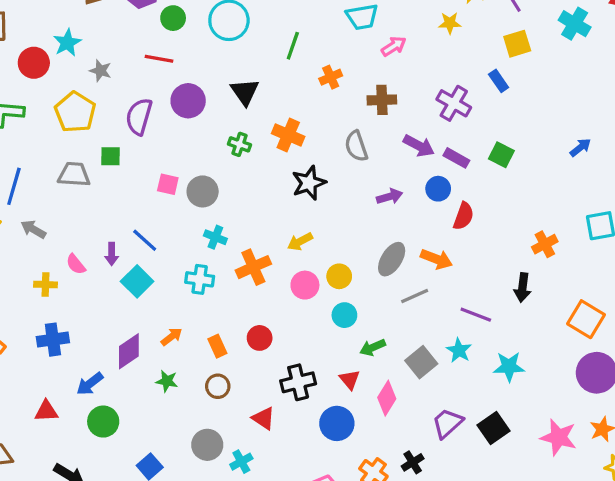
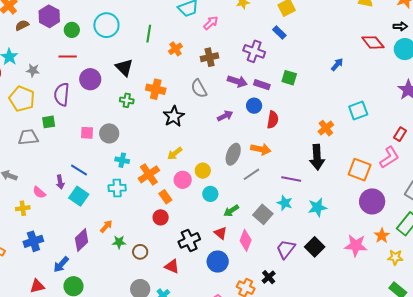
black arrow: (523, 288) -> (317, 157), size x1.4
orange rectangle: (217, 346) -> (165, 197), moved
green star: (167, 381) -> (119, 242), moved

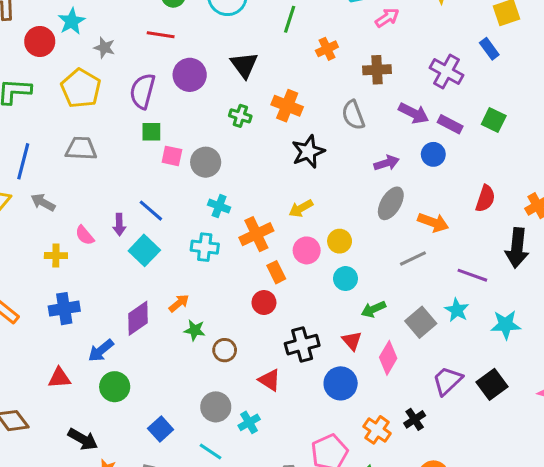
red semicircle: (273, 120) -> (485, 199), moved
green square: (49, 122) -> (151, 132), moved
gray ellipse: (233, 154) -> (391, 203), moved

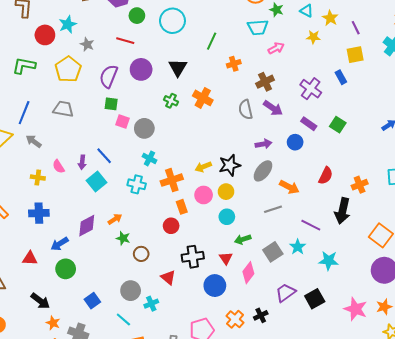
brown cross: (377, 70) -> (265, 82), turned -30
purple arrow: (414, 113) -> (273, 108), moved
black star: (308, 152) -> (230, 165), moved

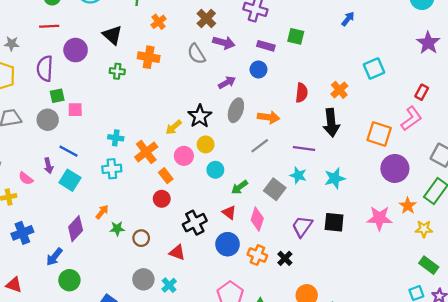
orange cross: (234, 64) -> (159, 22), moved
gray circle: (144, 128) -> (48, 120), moved
red triangle: (30, 258) -> (14, 285), moved, turned 35
black square: (315, 299) -> (334, 222), turned -36
orange cross: (235, 319) -> (257, 255), moved

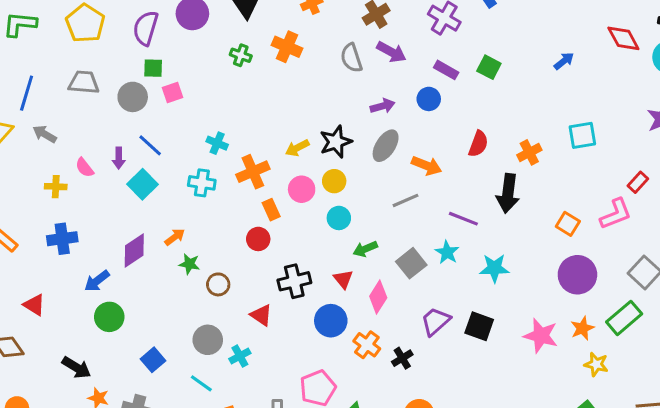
pink square: (75, 110) -> (173, 92), turned -32
orange square: (379, 134) -> (568, 224), size x0.7

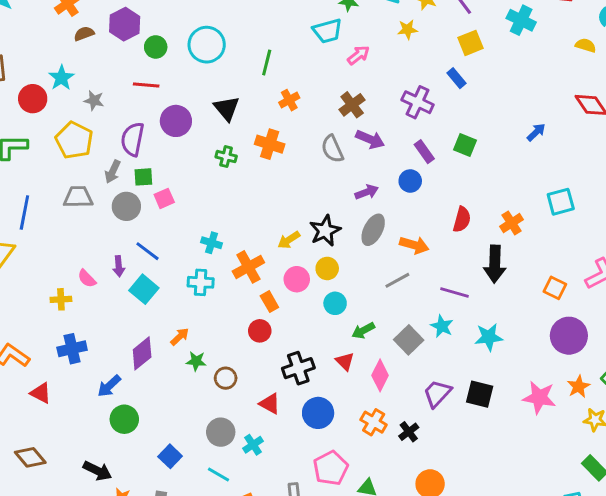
purple rectangle: (446, 70) -> (424, 152), turned 30
gray arrow: (45, 134) -> (113, 172), moved, turned -90
red triangle: (34, 305) -> (41, 393), moved
blue circle: (331, 321) -> (318, 413), moved

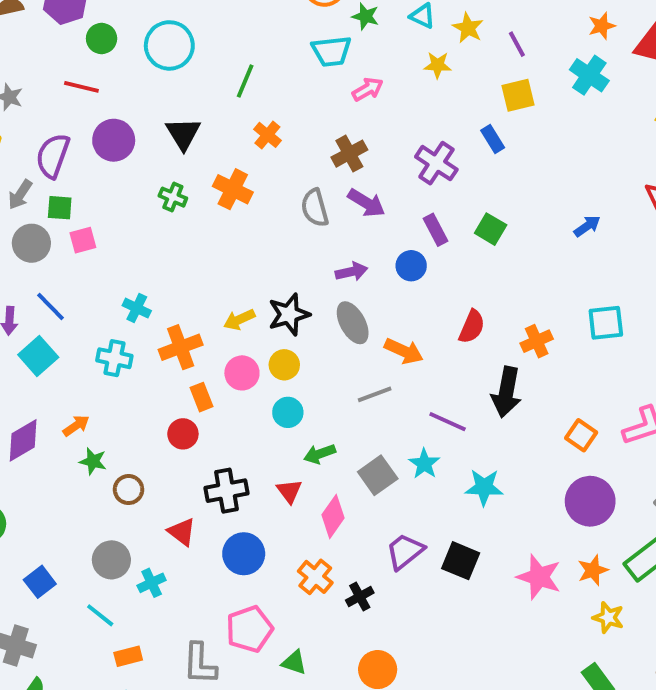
orange cross: (289, 100) -> (267, 135), turned -30
gray ellipse: (373, 230) -> (353, 323), turned -64

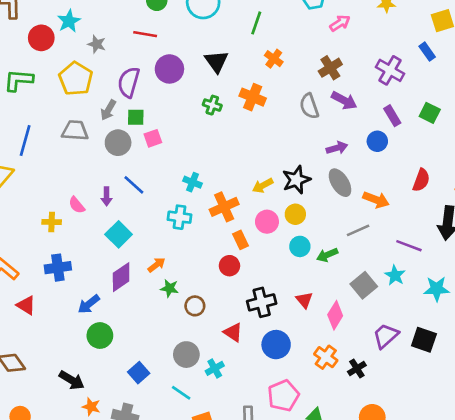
cyan square: (38, 356) -> (119, 234), moved
green arrow: (320, 454) -> (327, 255), moved

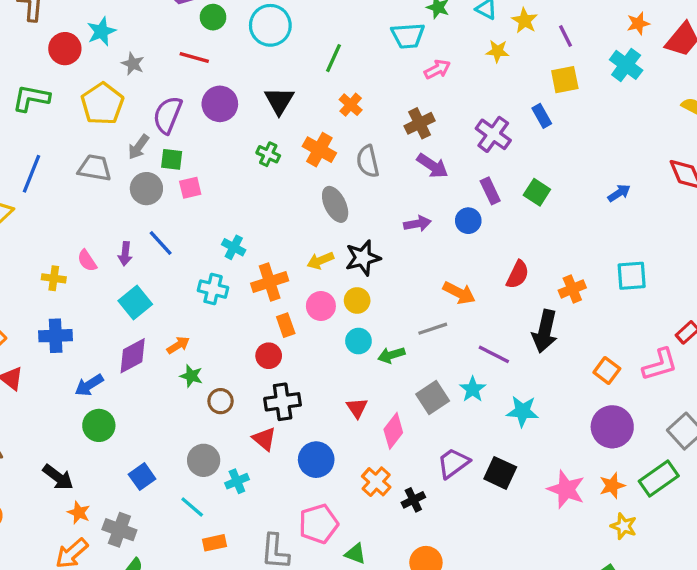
gray semicircle: (309, 106) -> (368, 161), moved
gray ellipse: (340, 183) -> (335, 204), moved
black cross: (262, 302) -> (283, 402), moved

